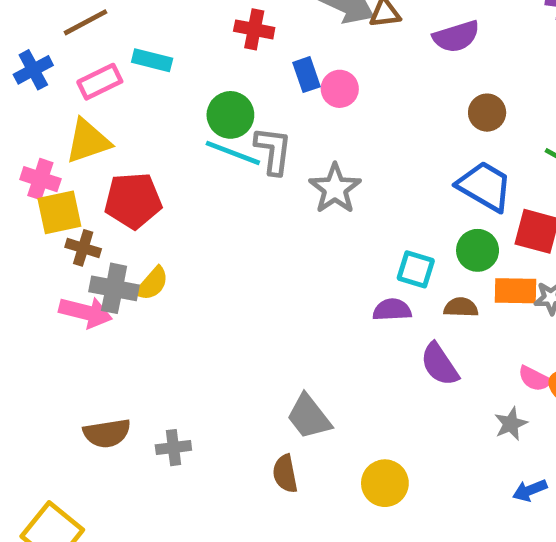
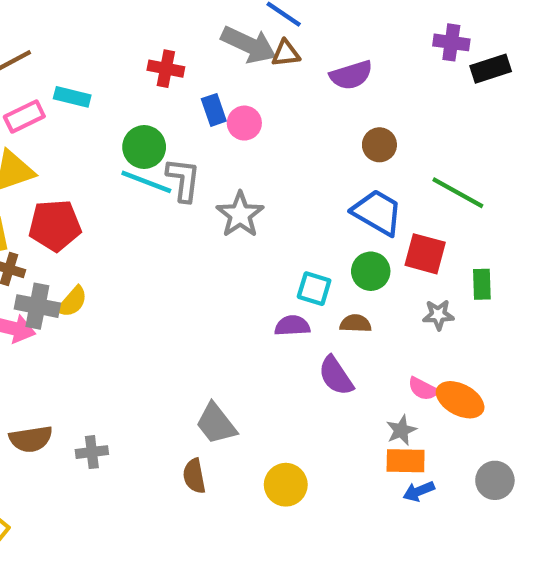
orange rectangle: (516, 291) -> (406, 461), moved

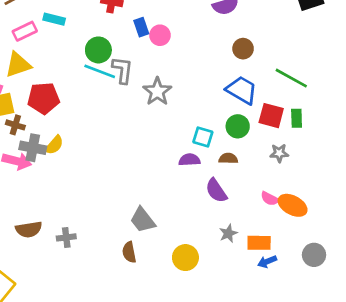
green rectangle: (482, 284) -> (297, 118), moved
gray star: (401, 430) -> (228, 233), moved

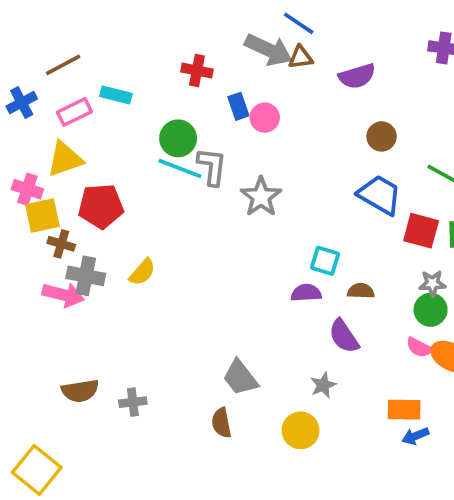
green circle: (238, 126) -> (431, 310), moved
yellow semicircle: (54, 145) -> (142, 272), moved
gray star: (228, 233) -> (323, 385), moved

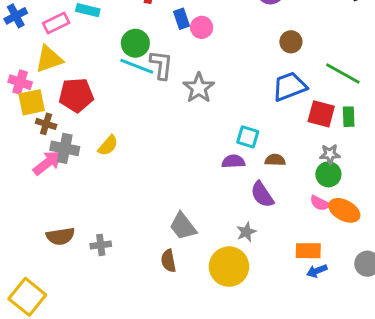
blue trapezoid: (380, 195) -> (290, 86), turned -51
pink arrow: (63, 295) -> (47, 163), turned -52
yellow circle: (301, 430) -> (229, 267), size x1.4

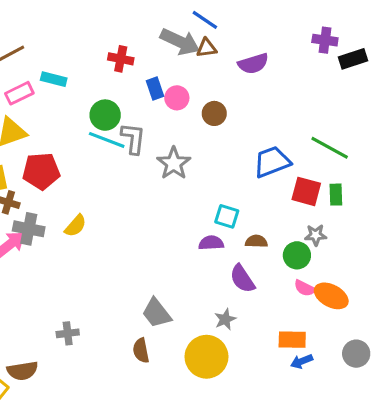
brown circle: (291, 42) -> (214, 113), moved
green circle: (328, 174) -> (297, 255), moved
brown semicircle: (60, 236) -> (22, 371), moved

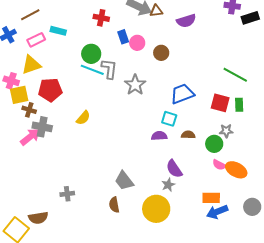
blue trapezoid: (272, 162) -> (182, 94), moved
yellow semicircle: (75, 226) -> (83, 118), moved
purple semicircle: (242, 279) -> (174, 169), moved
blue arrow: (302, 361) -> (217, 212), size x1.5

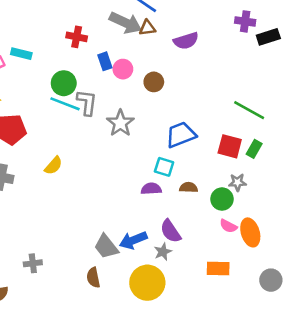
green rectangle: (239, 105) -> (254, 149), turned 32
orange ellipse: (236, 170) -> (250, 232), turned 45
blue arrow: (217, 212) -> (133, 240), moved

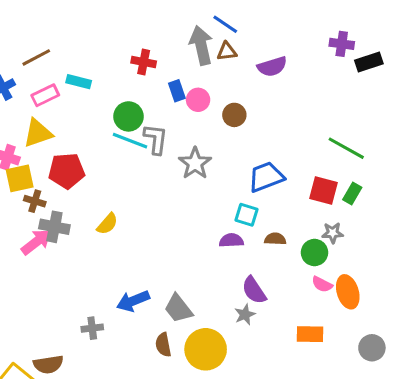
gray arrow: (125, 23) -> (201, 45), turned -128
yellow semicircle: (53, 166) -> (107, 224), moved
blue arrow: (133, 240) -> (133, 301), moved
yellow circle: (147, 283) -> (206, 349), moved

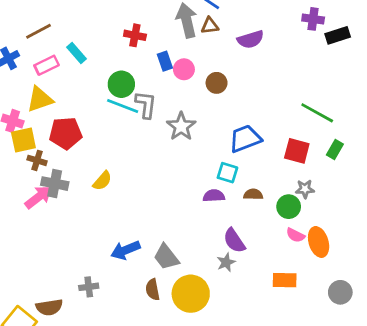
cyan rectangle: (79, 82) -> (76, 53), turned 35
green rectangle: (352, 194) -> (335, 150), moved
gray cross: (92, 328) -> (89, 287), moved

